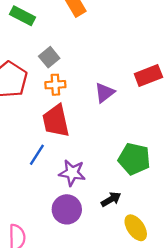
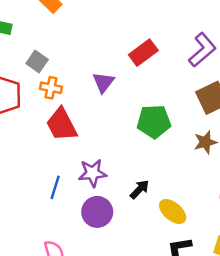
orange cross: (55, 85) -> (51, 88), turned 30
blue line: (37, 155) -> (55, 187), moved
green pentagon: (134, 159) -> (154, 122), moved

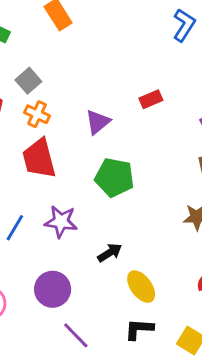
red rectangle: (143, 53) -> (151, 99), size x0.7
green pentagon: (154, 122) -> (114, 178), moved
purple circle: (97, 212) -> (53, 289), moved

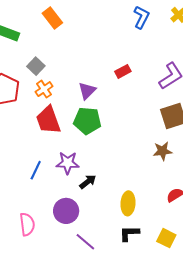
orange cross: (37, 114) -> (44, 89), turned 36
green pentagon: (114, 178) -> (87, 121), moved
black arrow: (110, 253) -> (88, 182), moved
yellow ellipse: (141, 287) -> (128, 203), turned 45

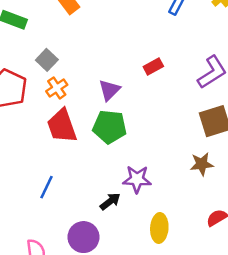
purple star: (68, 163) -> (137, 179), moved

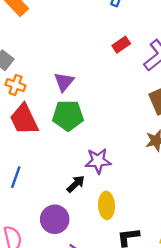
red rectangle: (153, 66) -> (121, 45), moved
orange cross: (57, 88) -> (16, 85), turned -30
yellow ellipse: (159, 228) -> (107, 205), moved

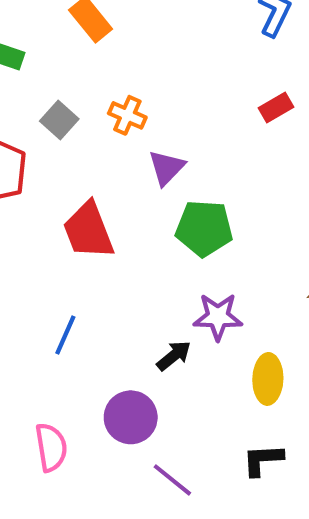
orange cross: (16, 85) -> (127, 115), moved
green pentagon: (68, 115) -> (204, 228), moved
yellow ellipse: (107, 205) -> (268, 379), moved

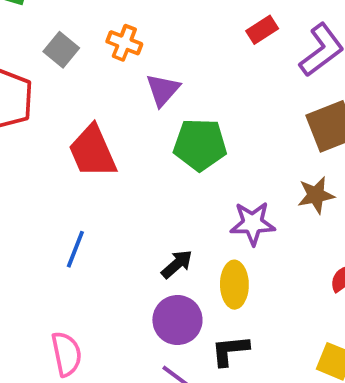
purple star: (218, 317) -> (253, 223), moved
yellow ellipse: (268, 379) -> (234, 285), moved
purple circle: (131, 417) -> (177, 320), moved
black L-shape: (263, 460) -> (230, 350), moved

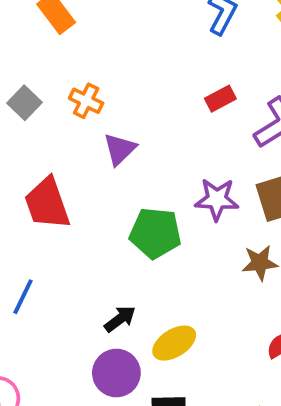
green pentagon: (200, 145) -> (155, 233), moved
purple star: (253, 223) -> (217, 199), moved
yellow ellipse: (234, 285) -> (174, 343), turned 54

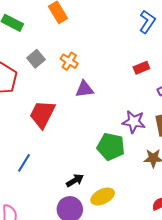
purple triangle: (120, 149) -> (84, 89), turned 30
red trapezoid: (47, 203) -> (42, 114), turned 40
green pentagon: (155, 233) -> (111, 147), moved

